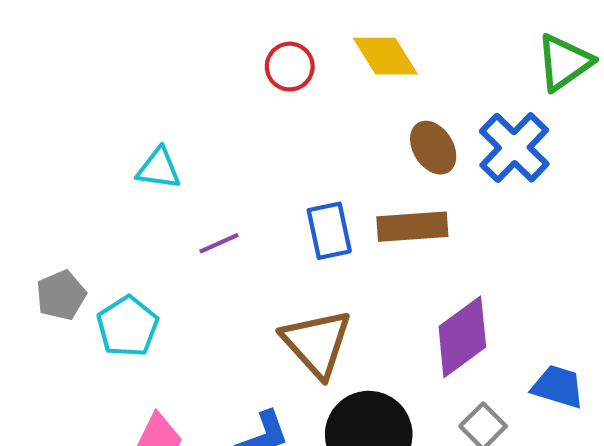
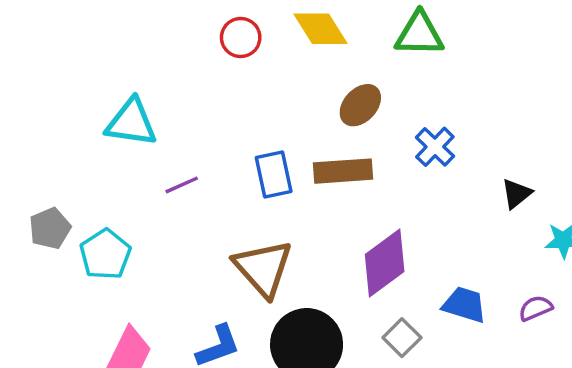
green triangle: (564, 62) -> (419, 34), moved, turned 36
brown ellipse: (433, 148) -> (360, 105), turned 75
blue cross: (514, 148) -> (435, 147), moved, size x0.7
cyan triangle: (159, 168) -> (131, 122), size x1.4

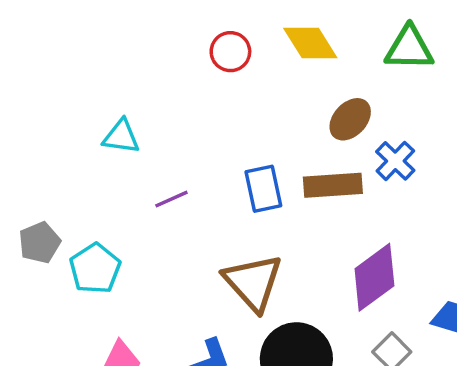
cyan triangle: (131, 122) -> (121, 137), size x0.7
blue cross: (435, 147) -> (395, 161), moved

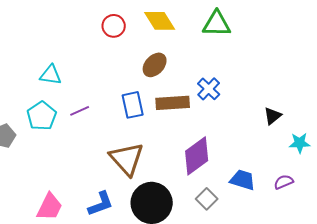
brown ellipse: (350, 119) -> (155, 65), moved
cyan pentagon: (95, 269) -> (42, 116), moved

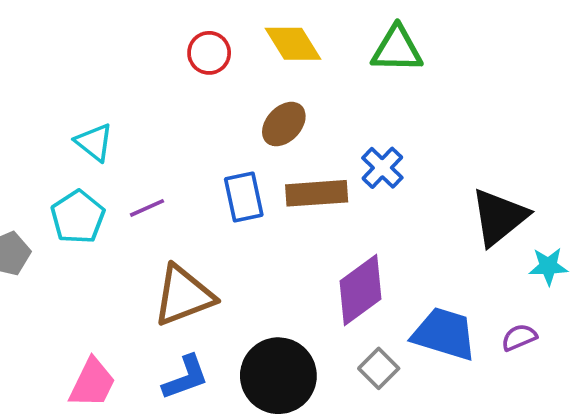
cyan triangle: (51, 75) -> (94, 142), turned 30
black triangle: (273, 116) -> (499, 217), size x1.8
brown triangle: (127, 159) -> (184, 295), moved, turned 51
blue trapezoid: (243, 180) -> (444, 334), size x1.4

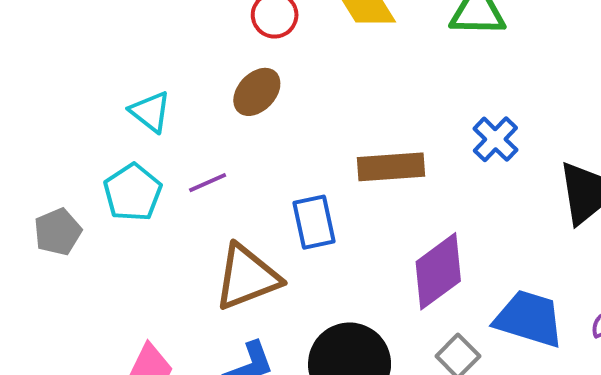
brown ellipse: (284, 124) -> (257, 92), moved
blue cross: (382, 168) -> (495, 139), moved
blue rectangle: (244, 197) -> (314, 222), moved

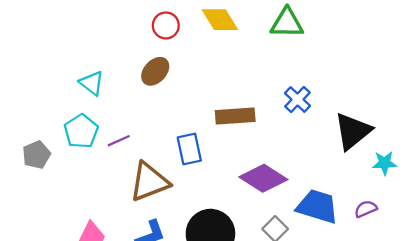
purple line: (208, 183) -> (119, 141), moved
purple diamond: (438, 271) -> (263, 178), turned 69

